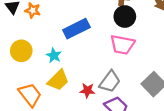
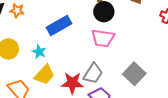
red star: (87, 90) -> (72, 83), size x1.5

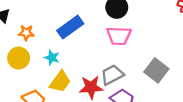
orange star: (17, 11) -> (26, 33), moved
gray trapezoid: (93, 73) -> (112, 75), turned -145

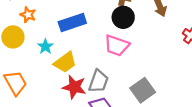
gray trapezoid: (112, 75) -> (98, 81), turned 120
yellow trapezoid: (60, 82) -> (65, 62), moved

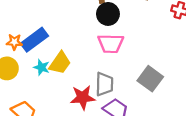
blue rectangle: (72, 23) -> (34, 40), moved
yellow trapezoid: (65, 62) -> (60, 63), moved

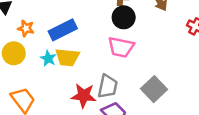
blue rectangle: (34, 40) -> (63, 30), moved
yellow trapezoid: (60, 63) -> (67, 57), turned 50

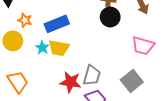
pink trapezoid: (121, 47) -> (143, 46), moved

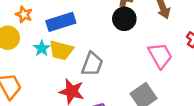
pink trapezoid: (143, 46) -> (160, 56), turned -140
gray trapezoid: (92, 76) -> (92, 64), moved

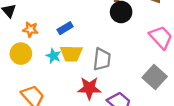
blue rectangle: (61, 22) -> (65, 28), size x0.6

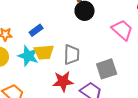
cyan star: (54, 56) -> (28, 56), size x1.5
gray square: (155, 77) -> (107, 69), moved, turned 35

